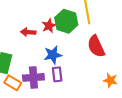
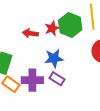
purple rectangle: (57, 74) -> (57, 79), turned -56

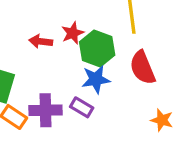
green hexagon: (70, 25) -> (97, 49), moved
blue star: (54, 58) -> (96, 79), moved

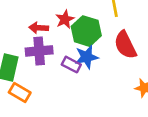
purple rectangle: (82, 107) -> (71, 65), moved
purple cross: (45, 110) -> (39, 51), moved

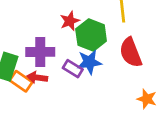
red arrow: (39, 28) -> (37, 77), moved
orange rectangle: (20, 92) -> (21, 81), moved

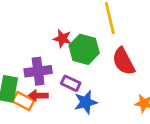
red star: (70, 21) -> (62, 39), turned -30
blue star: (89, 62) -> (86, 102), moved

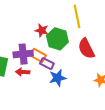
orange rectangle: (23, 101) -> (38, 55), moved

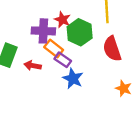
purple cross: (23, 54) -> (43, 31), moved
blue star: (58, 78) -> (73, 79), turned 30

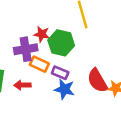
red semicircle: (112, 49) -> (97, 81), moved
purple rectangle: (63, 60) -> (60, 73), moved

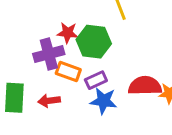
purple rectangle: (60, 73) -> (96, 80), turned -42
red semicircle: (97, 81) -> (145, 86), turned 125

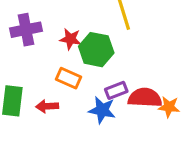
purple cross: (49, 54) -> (26, 30), moved
purple rectangle: (96, 80) -> (116, 90), moved

